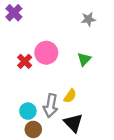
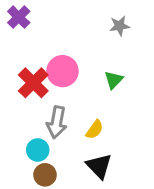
red cross: (25, 61) -> (33, 83), size x1.5
gray arrow: (51, 106) -> (57, 122), moved

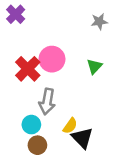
yellow semicircle: (95, 130) -> (70, 126), moved

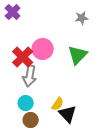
green triangle: (94, 66) -> (78, 55), size x1.5
gray arrow: (47, 102) -> (30, 76), moved

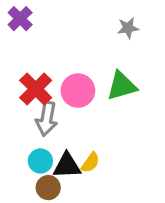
pink circle: (43, 49) -> (78, 91), moved
green triangle: (78, 55) -> (122, 86), turned 30
black triangle: (68, 114) -> (67, 166), moved, turned -48

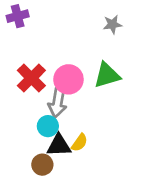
purple cross: (20, 19) -> (18, 16), turned 30
gray arrow: (47, 119) -> (57, 103), moved
cyan circle: (40, 161) -> (48, 126), moved

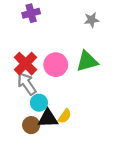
purple cross: (18, 16) -> (31, 13), moved
gray arrow: (57, 103) -> (27, 84), moved, turned 135
brown circle: (42, 165) -> (31, 125), moved

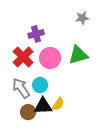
purple cross: (31, 13) -> (36, 34), moved
gray arrow: (27, 84) -> (21, 88), moved
cyan circle: (39, 103) -> (40, 85), moved

